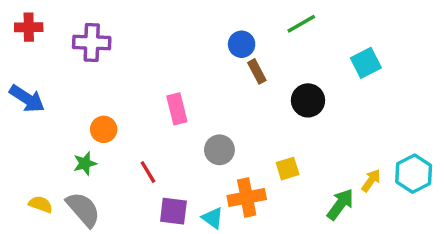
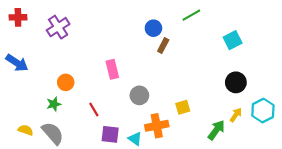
purple cross: (92, 43) -> (58, 27), turned -35
brown rectangle: (257, 71) -> (163, 46), turned 56
black circle: (308, 100) -> (236, 82), moved

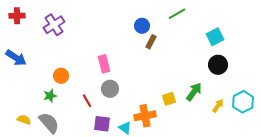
black circle: (236, 82) -> (218, 65), moved
gray circle: (139, 95) -> (110, 89), moved
green arrow: (216, 130) -> (194, 92), moved

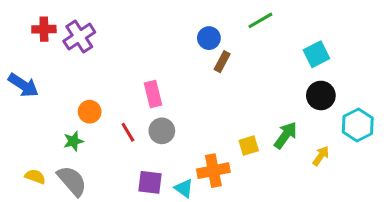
red cross: (17, 16) -> (44, 29), moved
red line: (87, 101) -> (128, 132), moved
cyan hexagon: (243, 102) -> (358, 125), moved

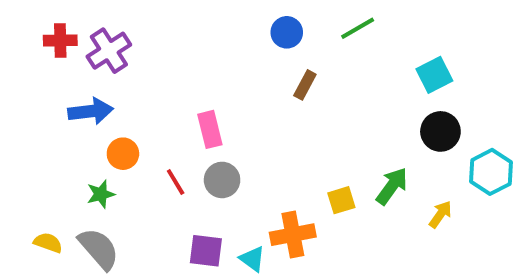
blue circle: (209, 38) -> (287, 32), moved
blue arrow: (23, 85) -> (91, 111), moved, turned -40

